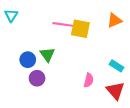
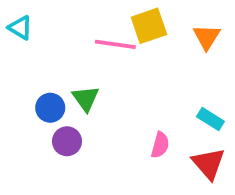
cyan triangle: (11, 15) -> (20, 28), turned -32
orange triangle: (114, 20) -> (207, 37), turned -35
yellow square: (80, 29) -> (149, 26), moved, turned -30

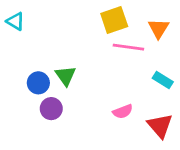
pink line: (115, 44) -> (128, 47), moved
cyan rectangle: (210, 119) -> (163, 80), moved
pink semicircle: (160, 145) -> (123, 111), turned 54

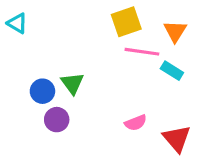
cyan rectangle: (163, 80) -> (172, 71), moved

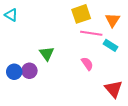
blue circle: (42, 91) -> (14, 72), moved
purple circle: (57, 120) -> (29, 71), moved
pink semicircle: (136, 123) -> (87, 64), moved, turned -104

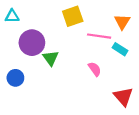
yellow square: (81, 14) -> (73, 16), moved
cyan triangle: (11, 15) -> (12, 16), turned -32
purple circle: (29, 71) -> (32, 43), moved, size x1.5

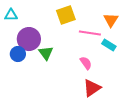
blue circle: (15, 78) -> (18, 54), moved
red triangle: (123, 97) -> (92, 88), moved, turned 36

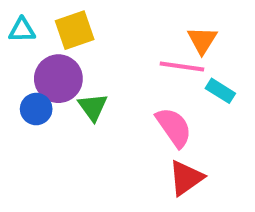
yellow square: (66, 15) -> (75, 30), moved
orange triangle: (111, 20) -> (202, 40), moved
pink semicircle: (86, 63) -> (174, 127), size x1.5

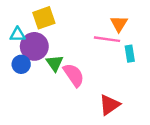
cyan triangle: (22, 30) -> (18, 34), moved
cyan rectangle: (220, 91) -> (130, 54), turned 49
pink semicircle: (174, 127) -> (74, 75), moved

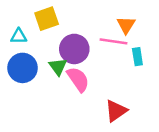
purple circle: (34, 46) -> (74, 49), moved
blue circle: (21, 64) -> (23, 68), size x1.5

